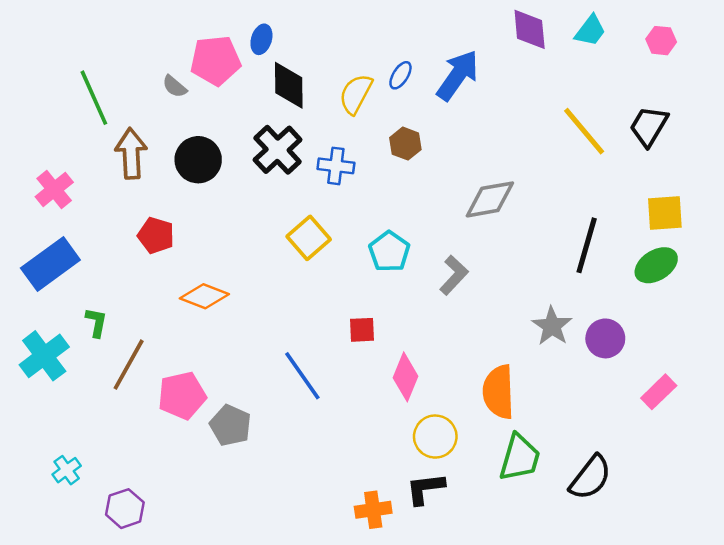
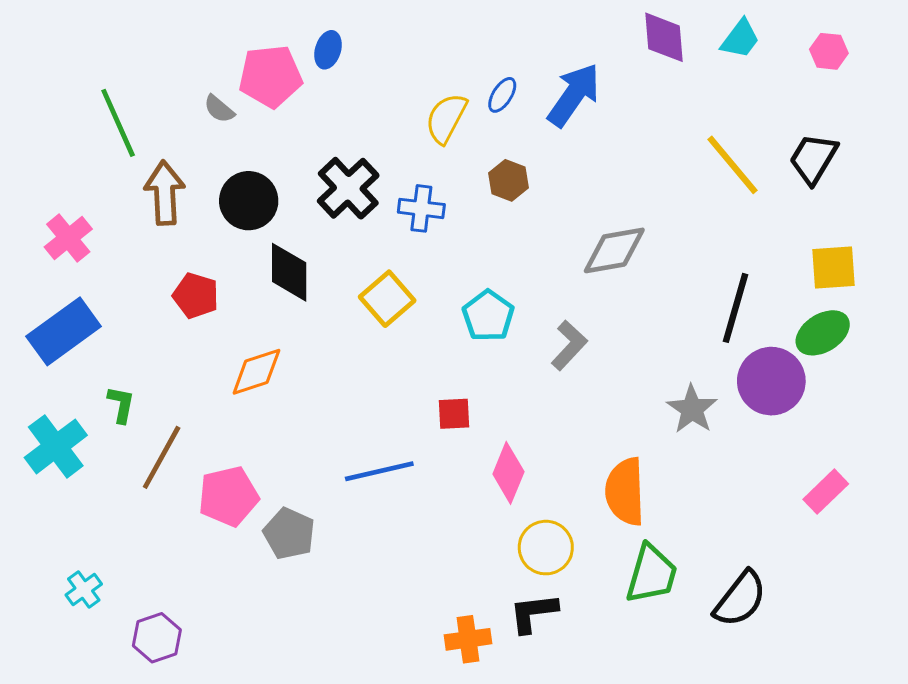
black diamond: (289, 85) -> (289, 272), moved
orange diamond: (204, 296) -> (256, 372), turned -39
purple circle: (605, 338) -> (771, 381), moved, size x1.4
blue line: (302, 376) -> (379, 471), turned -68

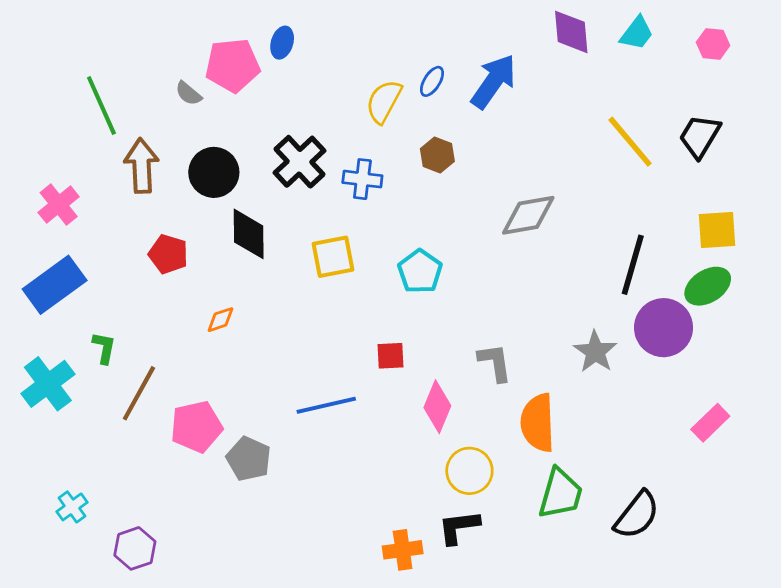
yellow square: (387, 299) -> (333, 257), turned 30
gray L-shape: (569, 345) -> (495, 362), moved, turned -51
orange diamond: (256, 372) -> (221, 320), size x0.6

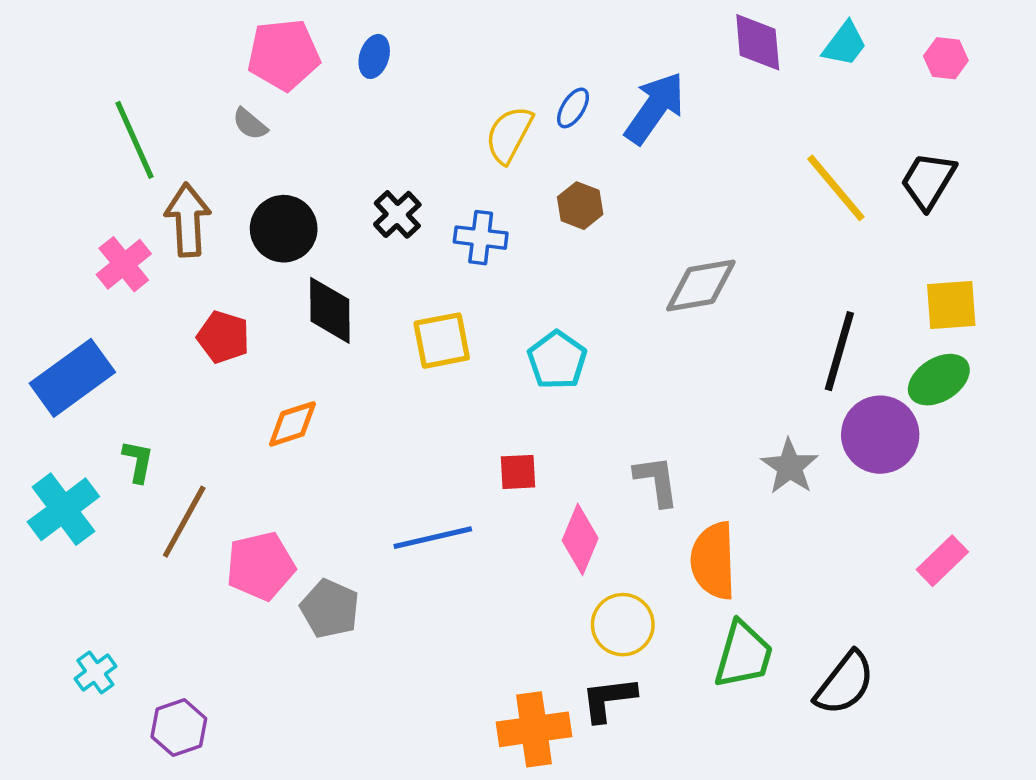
pink pentagon: (233, 65) -> (284, 55), moved
black cross: (299, 162) -> (397, 214), size x0.7
pink cross: (59, 205) -> (124, 264), moved
orange diamond: (221, 320) -> (293, 424), size x1.4
orange cross: (403, 550) -> (534, 729), size x1.4

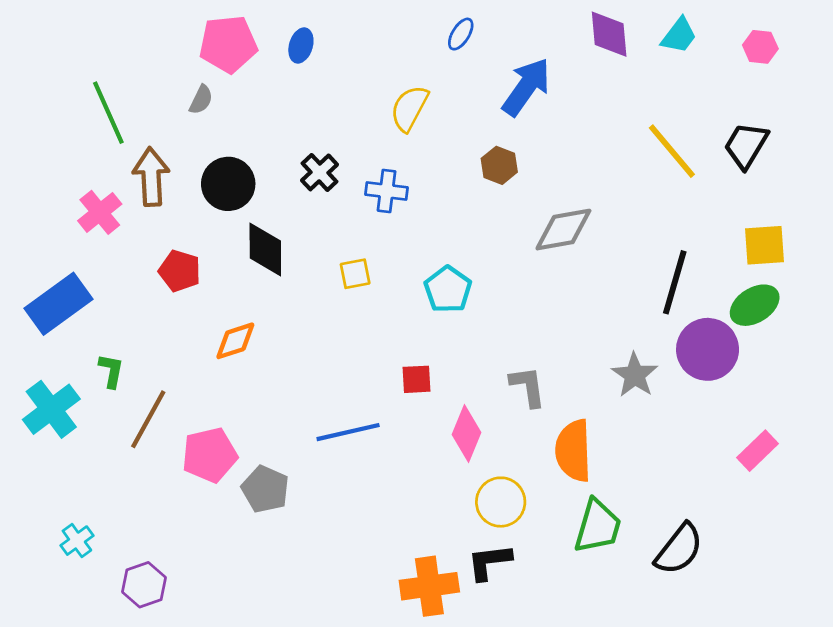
blue ellipse: (573, 108) -> (461, 34), moved
gray semicircle: (250, 124) -> (201, 100), turned -104
brown hexagon: (580, 206) -> (499, 165), moved
yellow square: (442, 341) -> (355, 274), size x0.7

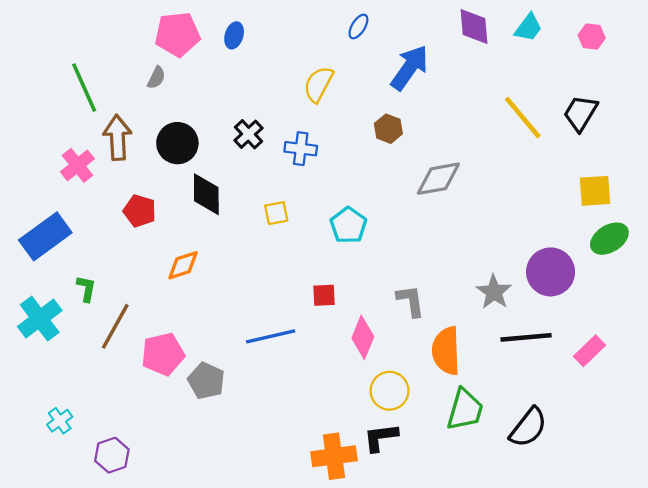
black line: (675, 282) -> (526, 337), moved, turned 69
green ellipse: (755, 305) -> (609, 239), moved

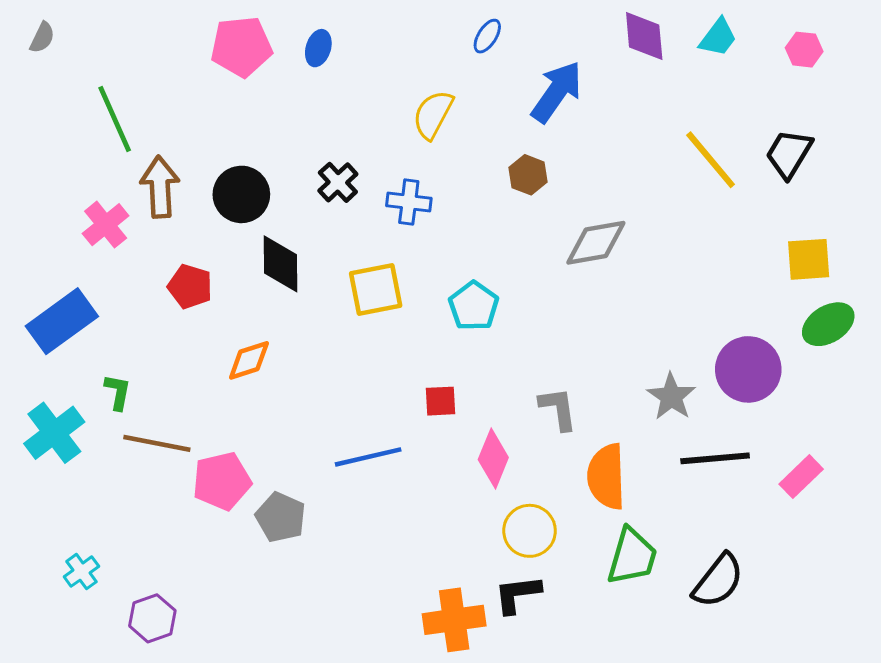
gray semicircle: (156, 78) -> (42, 38), moved
yellow square: (276, 213) -> (376, 289), size x1.6
brown line: (115, 326) -> (157, 443), turned 72

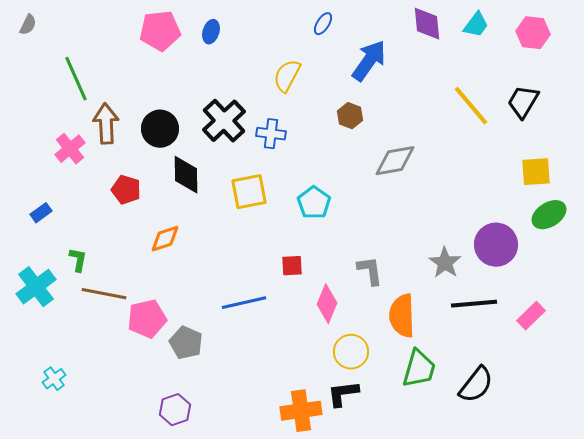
pink hexagon: (804, 50) -> (533, 33), size x1.4
black cross: (338, 182) -> (224, 121), size x1.6
blue rectangle: (62, 321) -> (41, 213), size x0.5
purple hexagon: (152, 618) -> (175, 410), moved

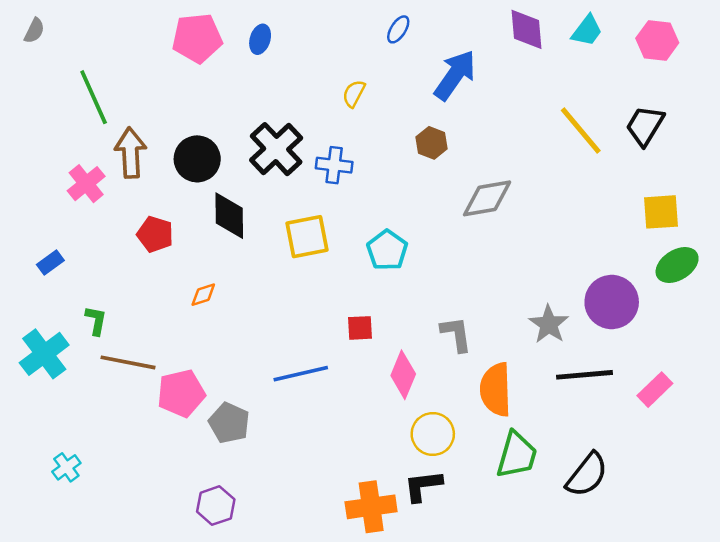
yellow semicircle: (287, 76) -> (354, 94), size x0.7
orange diamond: (165, 239) -> (203, 295), size x0.7

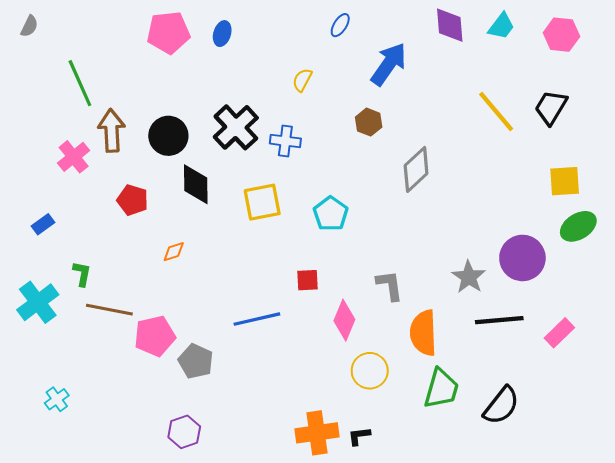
gray diamond: (487, 198) -> (416, 169), turned -33
black L-shape: (423, 486) -> (359, 436), moved, size x0.7

